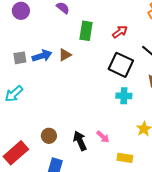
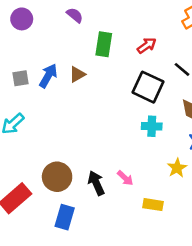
blue arrow: (42, 56) -> (48, 76), turned -42
brown circle: (49, 136) -> (57, 177), size x1.5

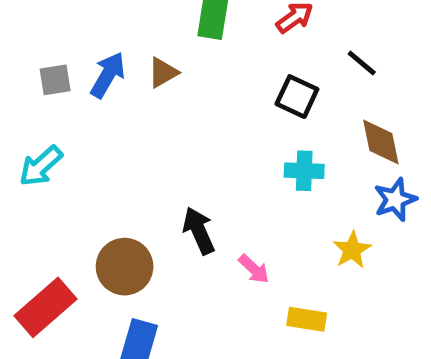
black square: (148, 87) -> (297, 97), size x0.7
black arrow: (96, 183) -> (199, 231), moved

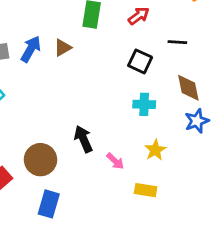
black line: (362, 63) -> (177, 42), turned -36
yellow star: (352, 250) -> (155, 150), moved

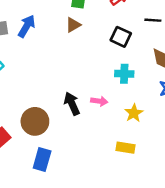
brown triangle: (63, 48) -> (73, 25), moved
pink arrow: (115, 161) -> (99, 101), moved, turned -35

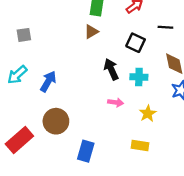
blue arrow: (27, 26) -> (48, 81), moved
black arrow: (72, 104) -> (111, 69), moved
blue rectangle: (42, 160) -> (86, 151), moved

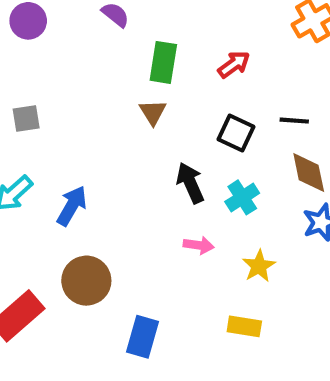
black line: (165, 27) -> (294, 121), moved
brown triangle: (91, 32) -> (153, 112), turned -32
cyan cross: (139, 77) -> (242, 197), turned -35

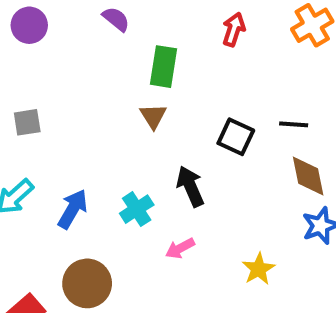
red arrow: (234, 64) -> (234, 29), moved, turned -36
cyan cross: (242, 197) -> (137, 209), moved
pink arrow: (199, 245) -> (180, 248), moved, turned 144

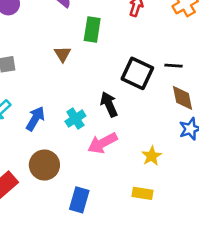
brown triangle: (153, 116) -> (62, 54), moved
black square: (236, 137) -> (137, 73), size x1.4
pink arrow: (180, 248) -> (103, 143), size x1.6

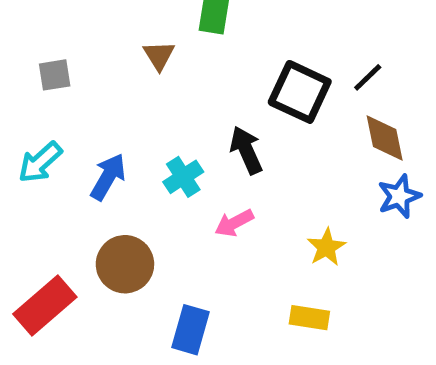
black line: (173, 66) -> (368, 77), turned -48
pink arrow: (103, 143) -> (234, 223), size x0.7

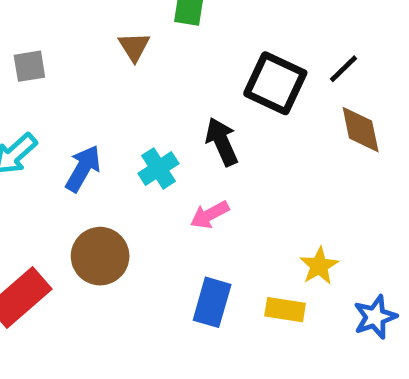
blue star: (399, 196) -> (375, 317), moved
yellow star: (326, 247) -> (319, 266), moved
blue rectangle: (191, 330) -> (212, 302), moved

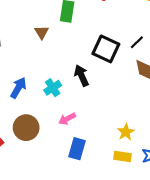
pink arrow: (210, 215) -> (67, 119), moved
yellow rectangle: (285, 310) -> (122, 156), moved

